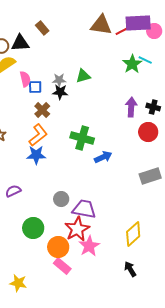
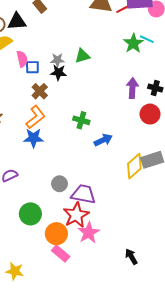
green cross: (82, 138) -> (81, 120), size x0.7
yellow diamond: (133, 234) -> (134, 166), moved

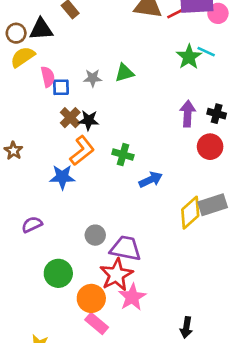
black star: (58, 72) -> (89, 120), moved
orange L-shape: (36, 117) -> (82, 151), moved
black arrow: (131, 257) -> (186, 327), turned -140

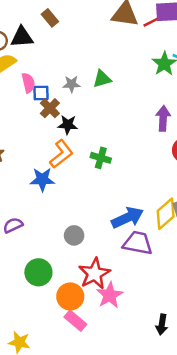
brown cross: (70, 118) -> (50, 108), moved
blue arrow: (151, 180) -> (127, 218), moved, size x1.4
purple trapezoid: (126, 248) -> (138, 243), moved

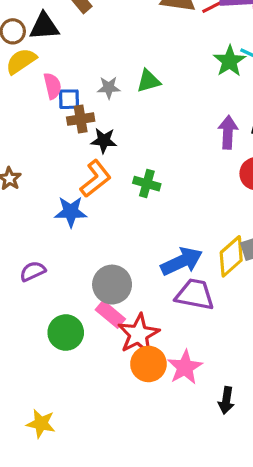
brown cross: (50, 108) -> (81, 119), turned 36
gray circle: (74, 235) -> (112, 285), size x1.5
pink star: (110, 295) -> (185, 367), moved
orange circle: (70, 296) -> (148, 364), moved
pink rectangle: (75, 321) -> (110, 314), moved

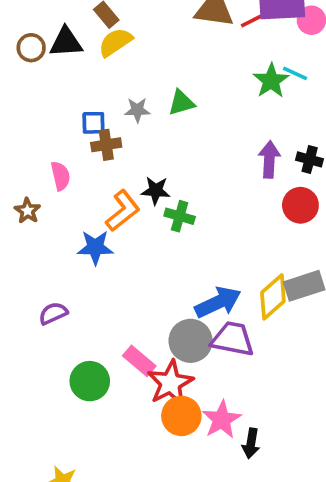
yellow semicircle: (21, 61) -> (115, 42), moved
pink semicircle: (52, 86) -> (60, 176), moved
black star: (104, 141) -> (156, 191), moved
gray circle: (112, 285) -> (191, 341), moved
black arrow: (226, 400) -> (251, 443), moved

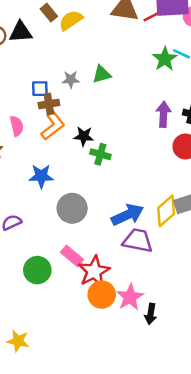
yellow semicircle: (115, 42) -> (71, 20), moved
orange L-shape: (123, 211) -> (53, 126), moved
gray circle: (191, 341) -> (72, 208), moved

